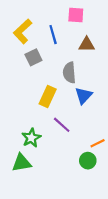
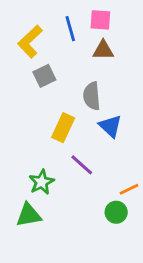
blue line: (53, 35) -> (70, 29), moved
brown triangle: (87, 44) -> (103, 50), moved
blue triangle: (83, 95) -> (110, 126), turned -30

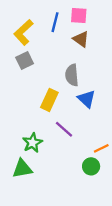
blue line: (70, 29) -> (55, 22), turned 30
brown triangle: (103, 50) -> (81, 39), turned 36
gray square: (44, 76) -> (25, 60), moved

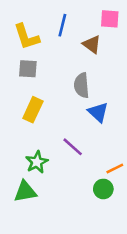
pink square: (79, 15) -> (110, 19), moved
yellow L-shape: (23, 32) -> (27, 37), turned -65
gray square: (25, 60) -> (28, 69), turned 30
yellow rectangle: (49, 100) -> (33, 110), moved

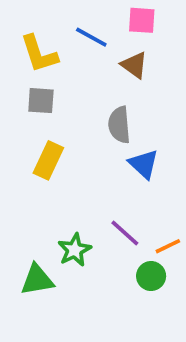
pink square: (110, 19) -> (142, 20), moved
blue line: (62, 25) -> (91, 37), turned -75
purple line: (73, 147) -> (125, 233), moved
green star: (37, 162) -> (75, 250), moved

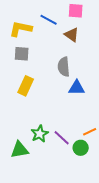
yellow L-shape: (39, 54) -> (21, 29), turned 120
blue triangle: (144, 164) -> (77, 88), turned -42
purple line: (125, 233) -> (62, 138), moved

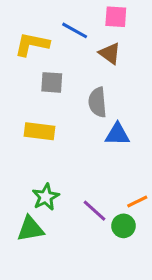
gray square: (22, 54) -> (52, 82), moved
yellow rectangle: (26, 86) -> (40, 131), turned 72
green star: (40, 134) -> (46, 197), moved

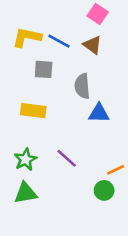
pink square: (116, 17) -> (98, 14), turned 30
blue line: (75, 30) -> (59, 41), moved
green star: (46, 197) -> (26, 160), moved
purple line: (94, 211) -> (67, 158), moved

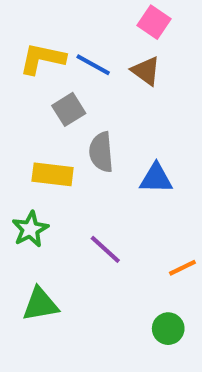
gray square: (44, 69) -> (69, 109), turned -36
gray semicircle: (82, 86) -> (101, 152), moved
green star: (26, 160) -> (30, 229), moved
green circle: (104, 190) -> (168, 329), moved

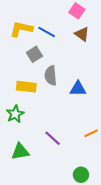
brown triangle: (146, 71) -> (82, 34), moved
purple line: (105, 249) -> (53, 138), moved
green circle: (168, 329) -> (81, 175), moved

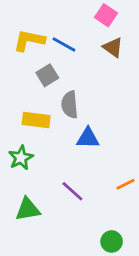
blue triangle: (78, 89) -> (88, 138), moved

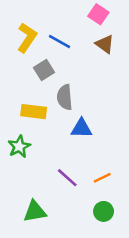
yellow L-shape: (29, 40) -> (27, 38), turned 112
orange line: (126, 184) -> (102, 178), moved
green triangle: (28, 209) -> (35, 211), moved
green circle: (112, 241) -> (104, 211), moved

